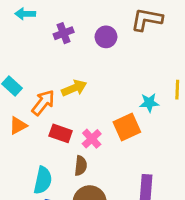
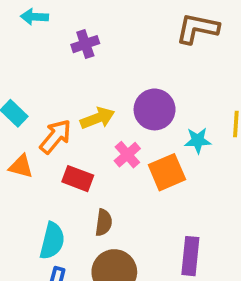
purple circle: (106, 37) -> (155, 109), moved, size x1.4
orange triangle: (18, 125) -> (21, 166), turned 42
pink cross: (92, 139) -> (127, 155), moved

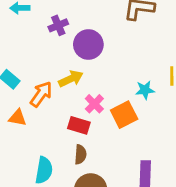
purple circle: (155, 109) -> (88, 45), moved
red rectangle: (78, 179) -> (79, 125), moved

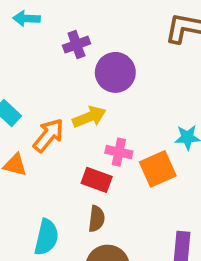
pink cross: (94, 104) -> (119, 152), turned -36

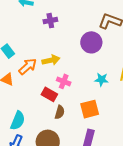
purple circle: (115, 72) -> (91, 42), moved
orange square: (158, 169) -> (90, 109), moved
brown semicircle: (97, 219) -> (60, 112), moved

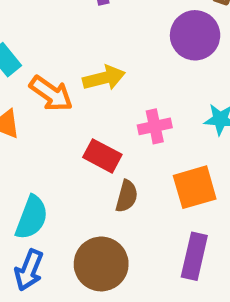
orange arrow: (28, 66) -> (51, 94), turned 78
pink cross: (64, 81) -> (155, 126), moved, turned -32

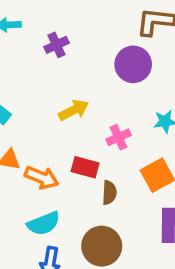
orange arrow: (51, 94) -> (42, 178), moved
cyan semicircle: (32, 217) -> (44, 223), turned 60

